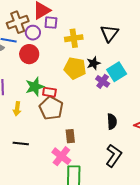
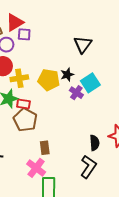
yellow cross: (74, 38) -> (19, 78), moved
black semicircle: (112, 122) -> (95, 143), moved

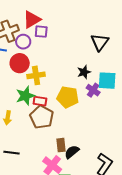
yellow pentagon: (49, 80) -> (68, 97), moved
cyan square: (90, 83) -> (107, 81), turned 36
black semicircle: (95, 143) -> (72, 152), moved, turned -126

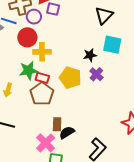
black triangle: (100, 42) -> (104, 15), moved
cyan square: (107, 81) -> (112, 45), moved

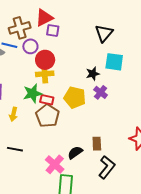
purple circle: (34, 17) -> (30, 46), moved
red circle: (27, 37) -> (45, 60), moved
brown rectangle: (57, 124) -> (97, 144), moved

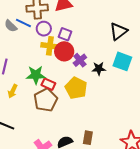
purple square: (53, 30) -> (65, 34), moved
red circle: (45, 60) -> (64, 51), moved
yellow cross: (45, 74) -> (50, 46), moved
purple cross: (101, 92) -> (80, 60), moved

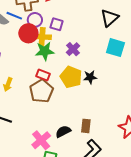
red circle: (64, 51) -> (28, 33), moved
black star: (99, 69) -> (90, 77), moved
green star: (36, 75) -> (45, 51), moved

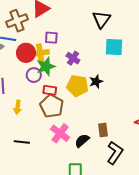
purple circle: (35, 20) -> (34, 75), moved
pink cross: (41, 140) -> (60, 133), moved

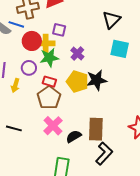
purple circle: (34, 75) -> (29, 68), moved
black star: (96, 81) -> (97, 80), size x1.5
yellow arrow: (18, 107) -> (15, 85), moved
brown rectangle: (103, 130) -> (96, 129), size x1.6

